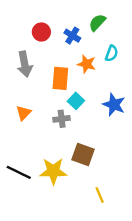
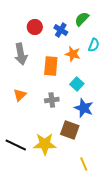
cyan square: (76, 101) -> (77, 84), moved
blue star: (114, 105) -> (84, 108), moved

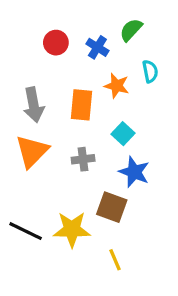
cyan semicircle: (94, 45) -> (150, 71), turned -32
gray arrow: (21, 54) -> (34, 105), moved
orange triangle: (20, 95) -> (32, 151), size x1.6
yellow line: (84, 164) -> (115, 260), moved

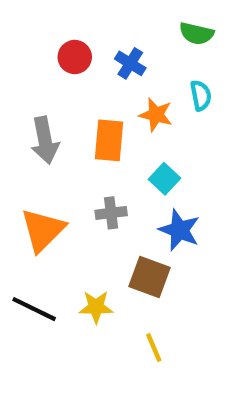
green semicircle: (131, 30) -> (197, 34), moved, turned -120
orange triangle: (32, 151) -> (43, 230), moved
yellow star: (72, 229) -> (96, 307), size x0.7

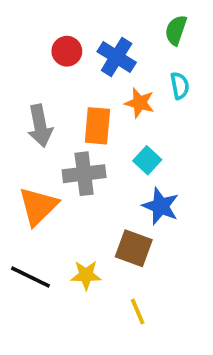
green semicircle: (197, 34) -> (176, 30), turned 96
blue cross: (130, 63) -> (117, 57), size x1.4
gray cross: (111, 213) -> (84, 174), moved, size x1.5

